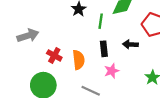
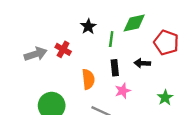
red cross: (54, 55) -> (63, 49), moved

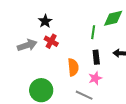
black star: (88, 26) -> (45, 21), moved
pink star: (123, 91) -> (95, 78), moved

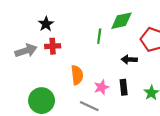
red cross: (51, 41) -> (53, 46), turned -32
black rectangle: (96, 57) -> (124, 87), moved

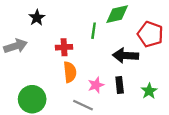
red cross: (53, 46) -> (64, 47), moved
black arrow: (129, 59) -> (125, 56), size x1.5

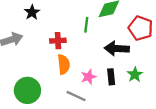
green star: (149, 91) -> (135, 75), moved

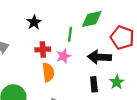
black star: (32, 12) -> (34, 22), moved
pink star: (89, 77) -> (63, 56), moved

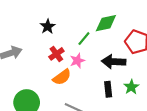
green line: (70, 34) -> (84, 39), turned 32
red cross: (43, 49) -> (56, 54), turned -32
orange semicircle: (48, 72) -> (62, 77), turned 60

